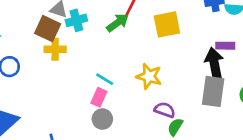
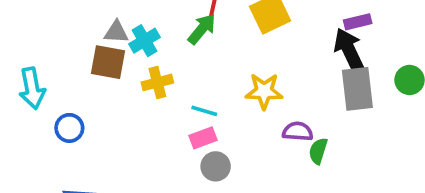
yellow cross: (55, 49) -> (157, 82), moved
pink rectangle: (99, 97) -> (203, 138), turned 60

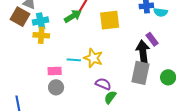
purple rectangle: (358, 22) -> (152, 39), turned 48
cyan cross: (145, 41) -> (41, 21), moved
cyan line: (204, 111) -> (74, 60), moved, turned -32

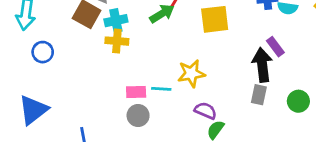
yellow star: (93, 58) -> (191, 73), turned -30
cyan line: (74, 60) -> (161, 89), moved
gray rectangle: (140, 73) -> (259, 95), size x0.6

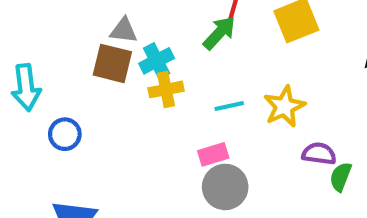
cyan line: (161, 89) -> (229, 106), moved
gray circle: (138, 116) -> (225, 187), size x1.4

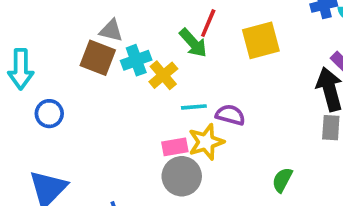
green arrow: (219, 33) -> (193, 43), turned 88
yellow cross: (166, 89) -> (163, 75), moved, turned -36
yellow star: (284, 106) -> (206, 142), moved
purple semicircle: (319, 154) -> (230, 115), moved

